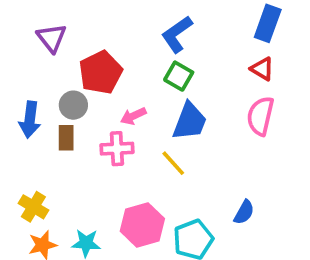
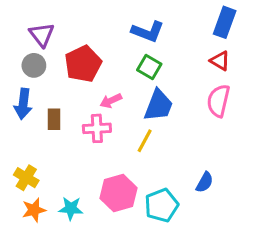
blue L-shape: (177, 34) -> (148, 32), turned -124
gray circle: (73, 105) -> (34, 65), moved
yellow line: (173, 163) -> (145, 141), turned 70

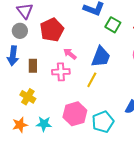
green square: (149, 67) -> (113, 25), moved
pink arrow: (111, 101) -> (70, 54), turned 64
yellow cross: (26, 178) -> (28, 97), moved

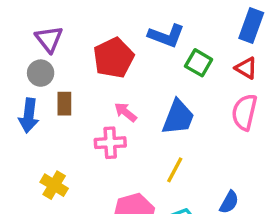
red pentagon: (52, 30) -> (114, 58), moved
brown rectangle: (33, 66) -> (64, 104), moved
yellow line: (92, 80) -> (175, 170), moved

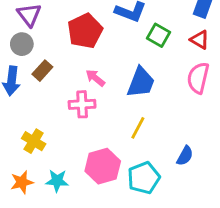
brown rectangle: (64, 104) -> (42, 71), turned 42

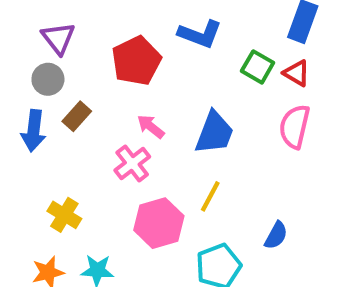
green square: (158, 35) -> (258, 67), moved
pink cross: (82, 104) -> (132, 164), turned -35
pink hexagon: (103, 166) -> (159, 223), moved

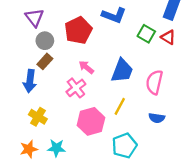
gray circle: (48, 79) -> (45, 41), moved
pink semicircle: (295, 127) -> (154, 82), moved
blue arrow: (34, 131) -> (30, 81), moved
blue semicircle: (276, 235) -> (157, 118), moved, turned 70

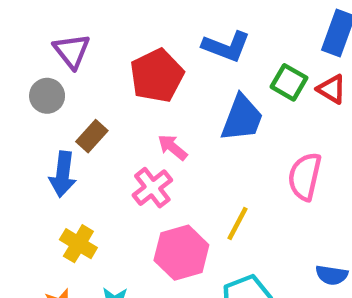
gray circle: (45, 41) -> (47, 96), moved
blue trapezoid: (122, 71) -> (242, 118), moved
blue semicircle: (157, 118) -> (332, 275), moved

